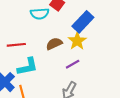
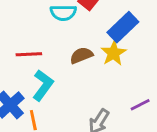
purple line: (73, 64) -> (140, 105), moved
cyan L-shape: (27, 67) -> (43, 85), turned -45

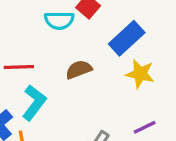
yellow star: (114, 53) -> (140, 74), moved, turned -30

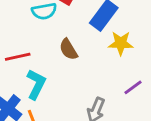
brown semicircle: (79, 70) -> (68, 49), turned -90

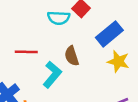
cyan L-shape: (36, 84) -> (52, 75), moved

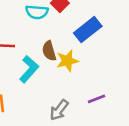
yellow star: (118, 61) -> (67, 61), moved, turned -30

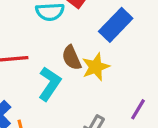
purple line: (96, 99) -> (138, 109), turned -30

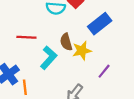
purple line: (138, 109) -> (104, 71), moved

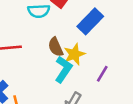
cyan L-shape: (49, 58) -> (63, 69), moved

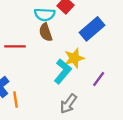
brown semicircle: (56, 47) -> (46, 32), moved

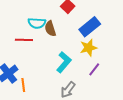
cyan semicircle: (45, 14) -> (37, 23), moved
yellow star: (74, 58) -> (89, 48), moved

